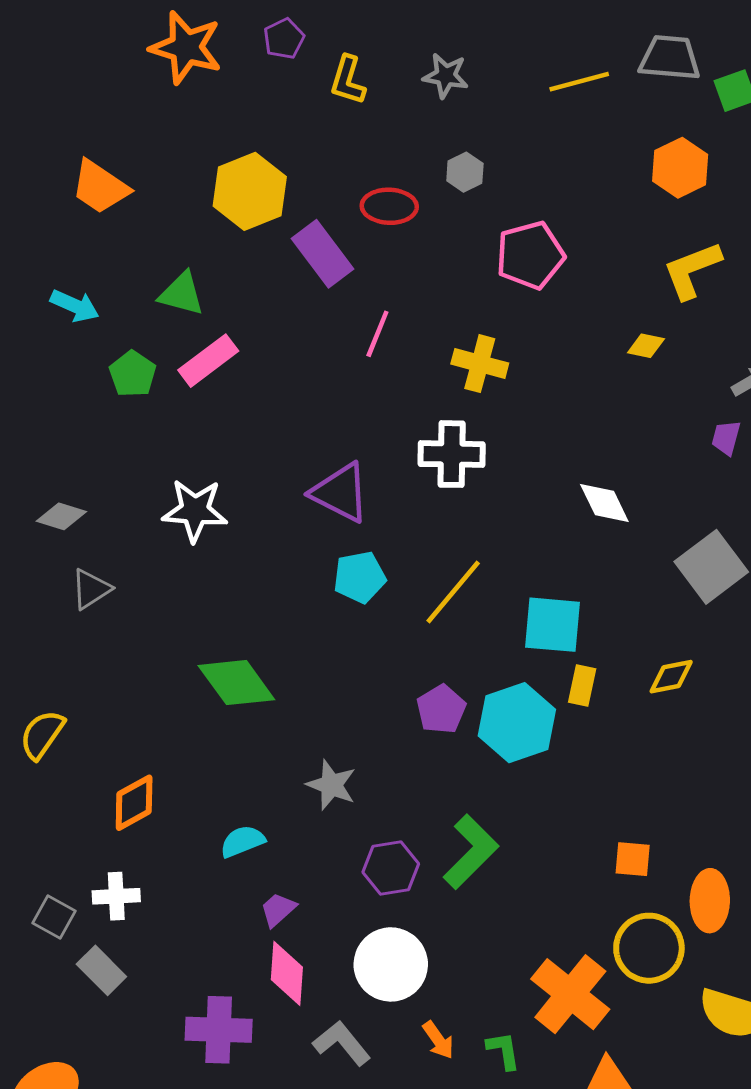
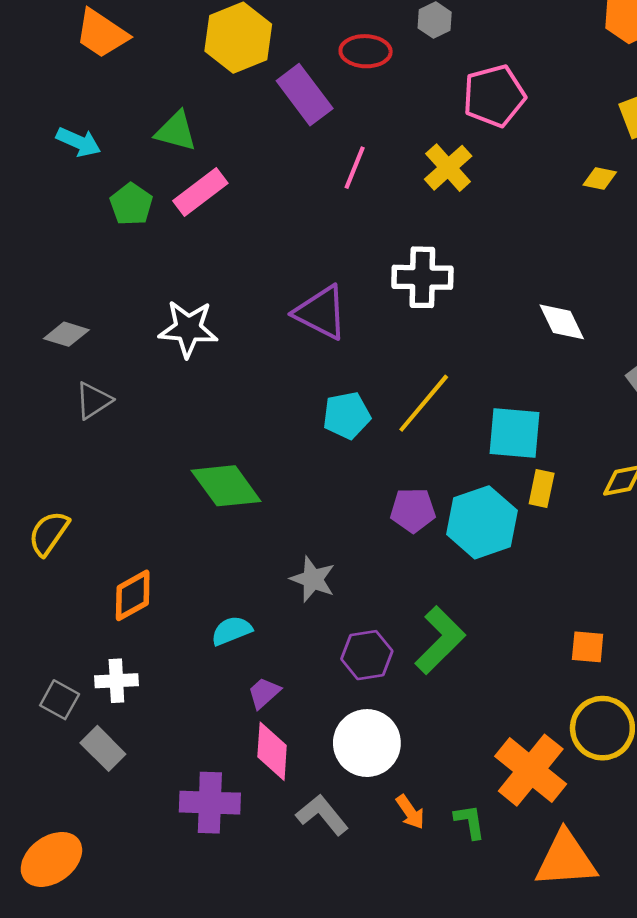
yellow cross: (480, 364) -> (448, 168), moved, turned 33
cyan pentagon: (360, 577) -> (347, 415), moved
purple pentagon: (441, 709) -> (413, 510), turned 30

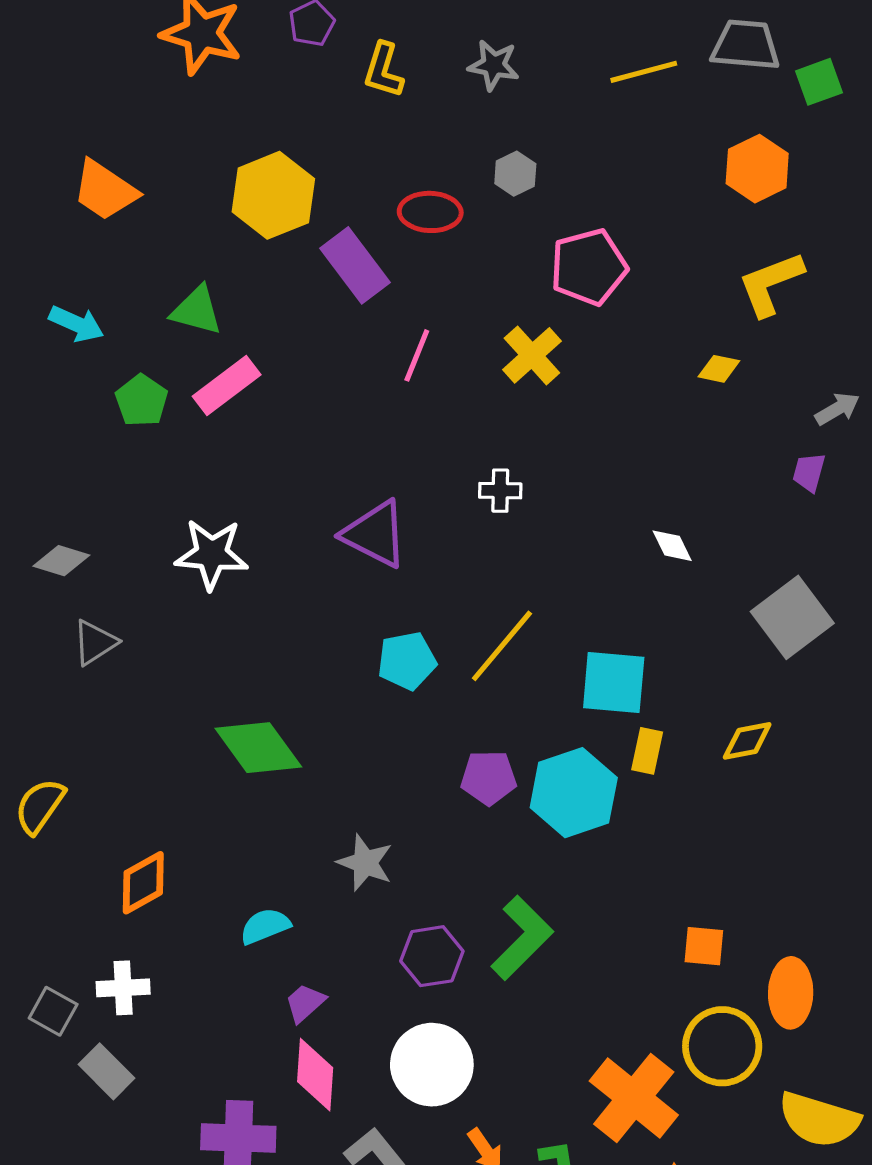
white cross: (422, 277) -> (500, 491), size x0.6
white diamond: (562, 322) -> (672, 546), size x0.7

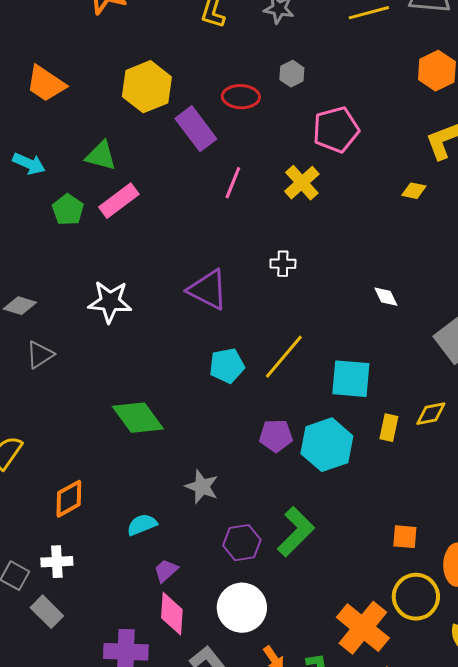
yellow rectangle: (647, 751) -> (389, 428), moved

